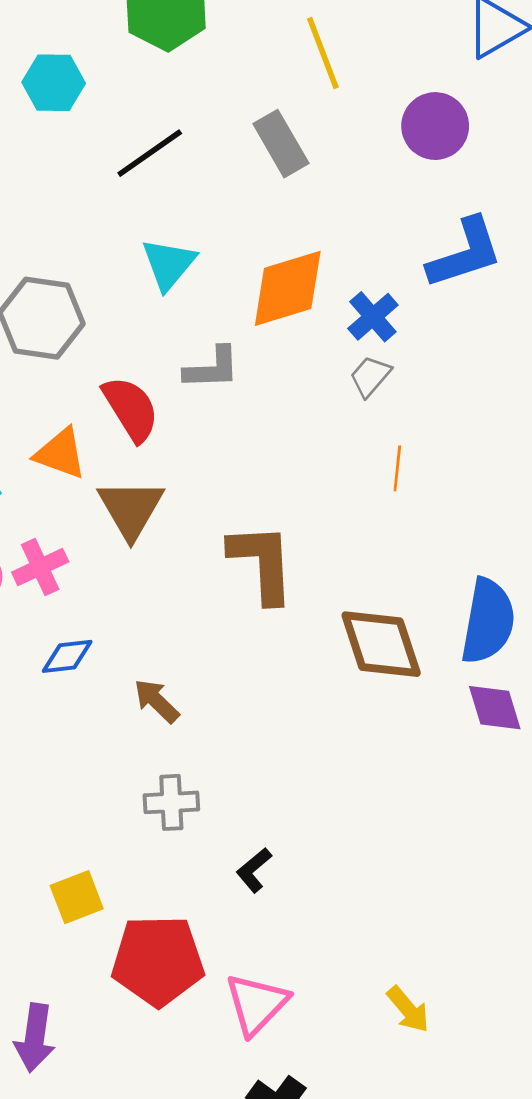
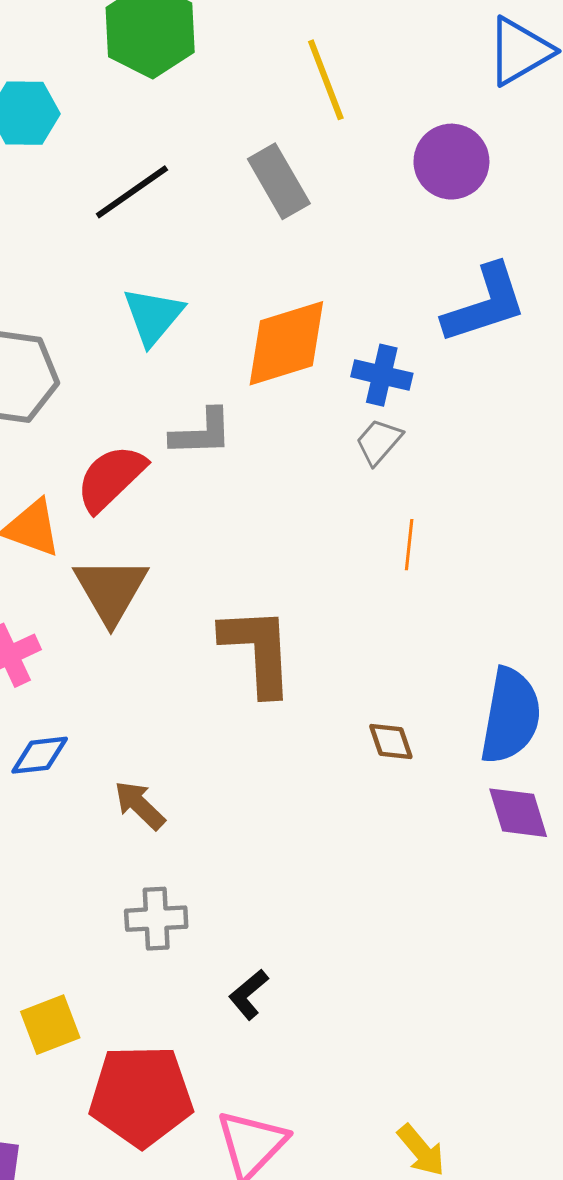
blue cross: (373, 317) -> (382, 375), turned -36
red semicircle: (131, 409) -> (111, 478), turned -102
brown diamond: (381, 644) -> (391, 742), size x0.5

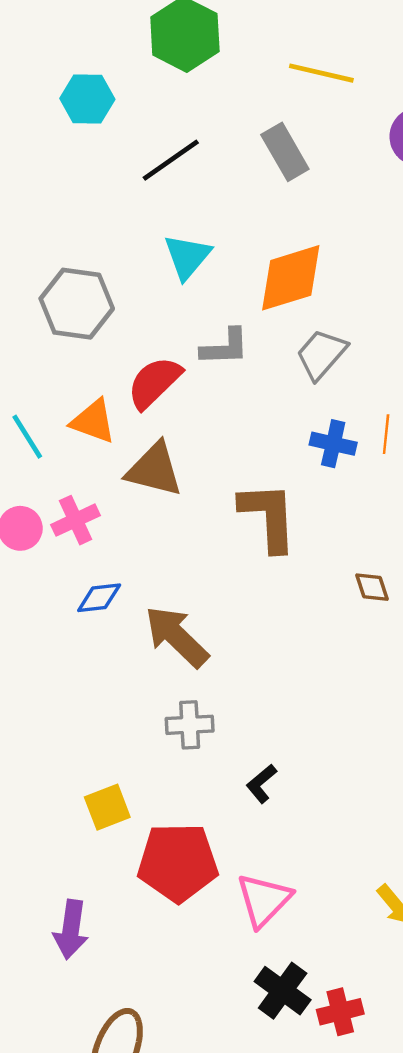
yellow line: (326, 80) -> (321, 73), turned -56
blue cross: (382, 375) -> (333, 444), moved
gray trapezoid: (379, 442) -> (321, 354), moved, size x1.4
brown triangle: (111, 590) -> (154, 470), turned -46
brown arrow: (140, 805) -> (177, 637), size x1.6

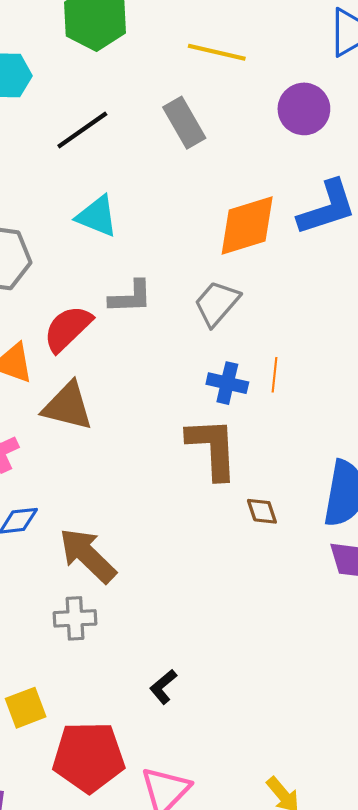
cyan triangle: (187, 257) -> (97, 216), turned -48
orange diamond: (291, 278) -> (247, 226), moved
brown L-shape: (268, 517) -> (213, 448), moved
gray cross: (190, 725) -> (75, 618), moved

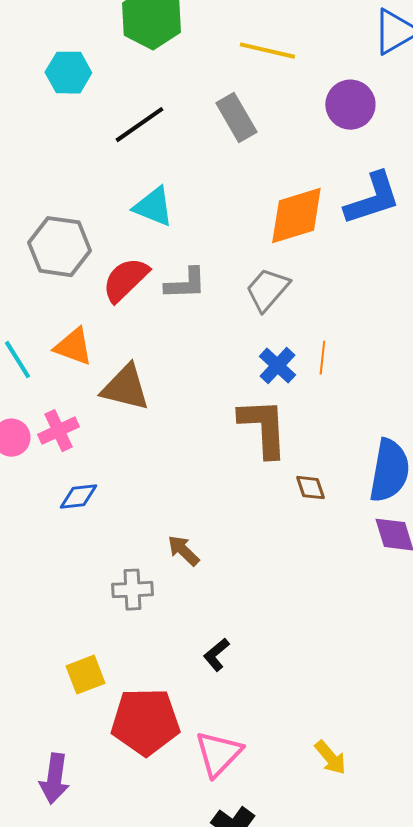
red semicircle: (68, 328) -> (125, 280), moved
blue cross: (227, 383) -> (277, 366), turned 30
brown arrow: (88, 555) -> (183, 551), moved, size x0.6

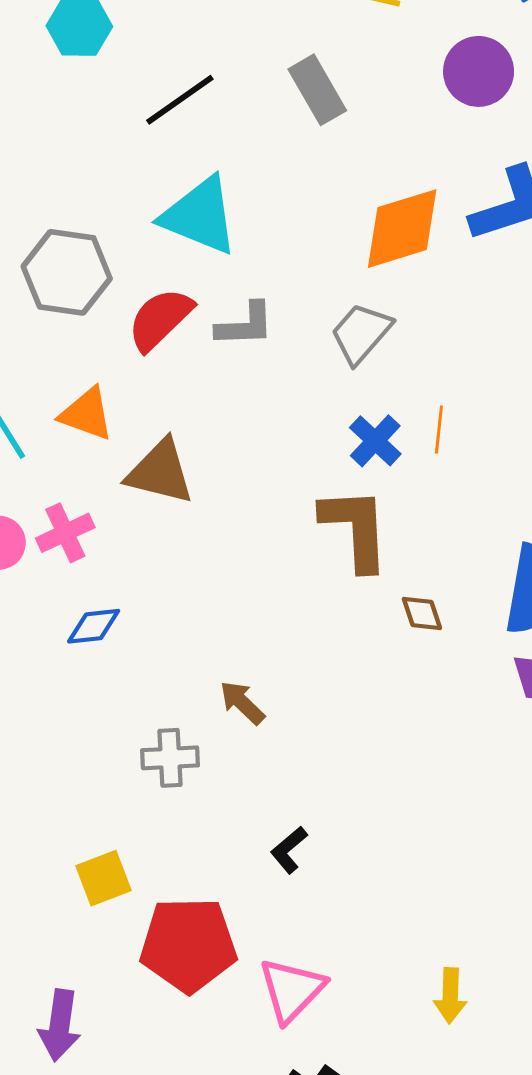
cyan triangle: (153, 207) -> (200, 216), size x1.4
yellow arrow: (330, 758) -> (450, 996), turned 42

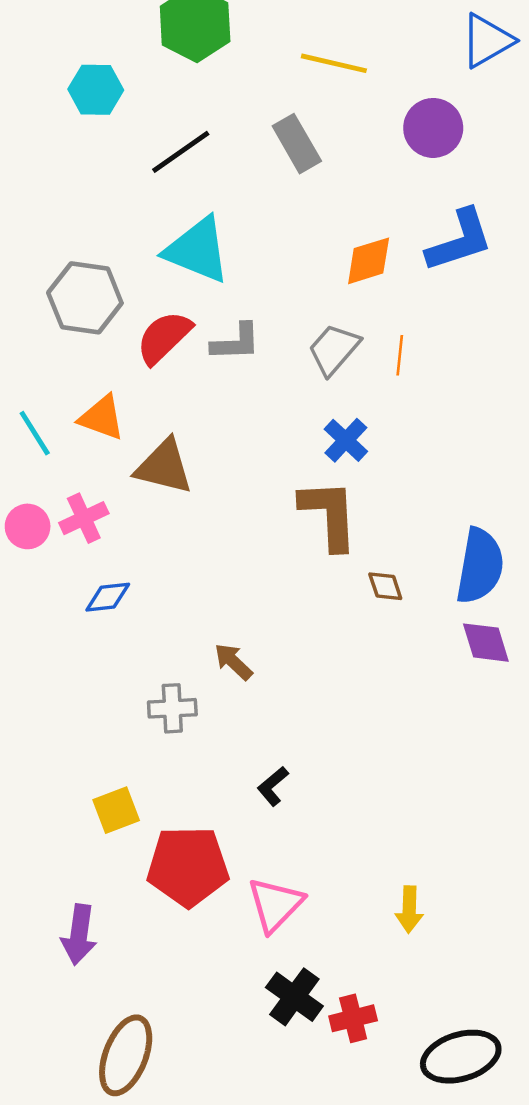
orange diamond: (402, 229) -> (369, 261), size x0.7
orange line: (439, 429) -> (400, 355), moved

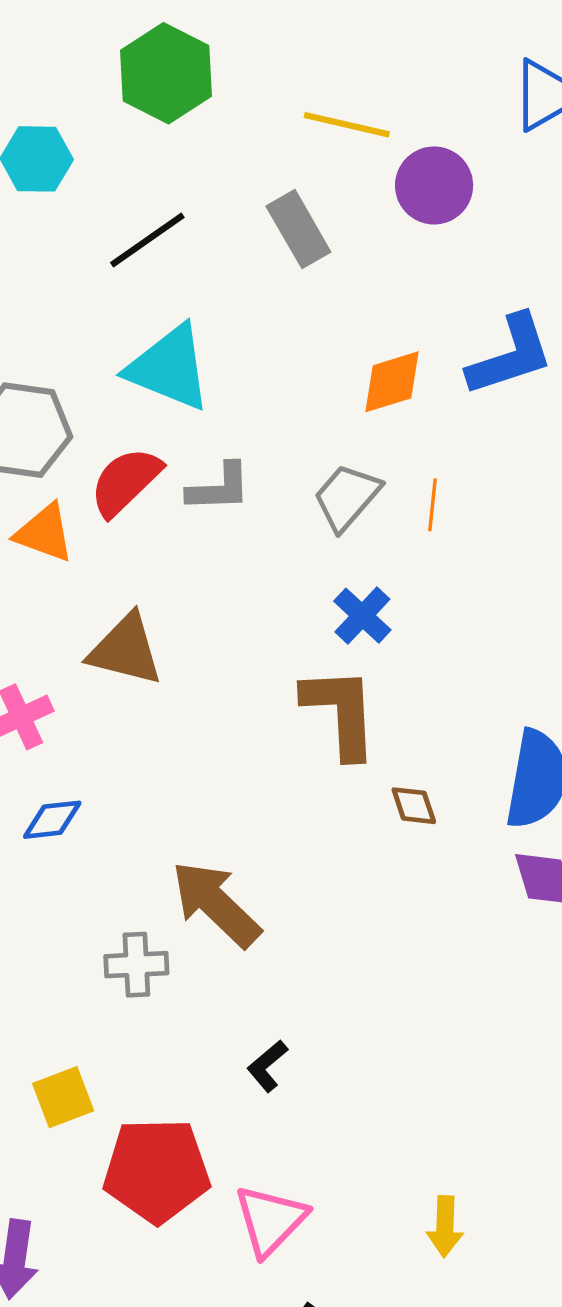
purple circle: (433, 128) -> (434, 185), moved
orange triangle: (102, 418) -> (44, 533), moved
brown arrow: (233, 662) -> (216, 904), size x1.8

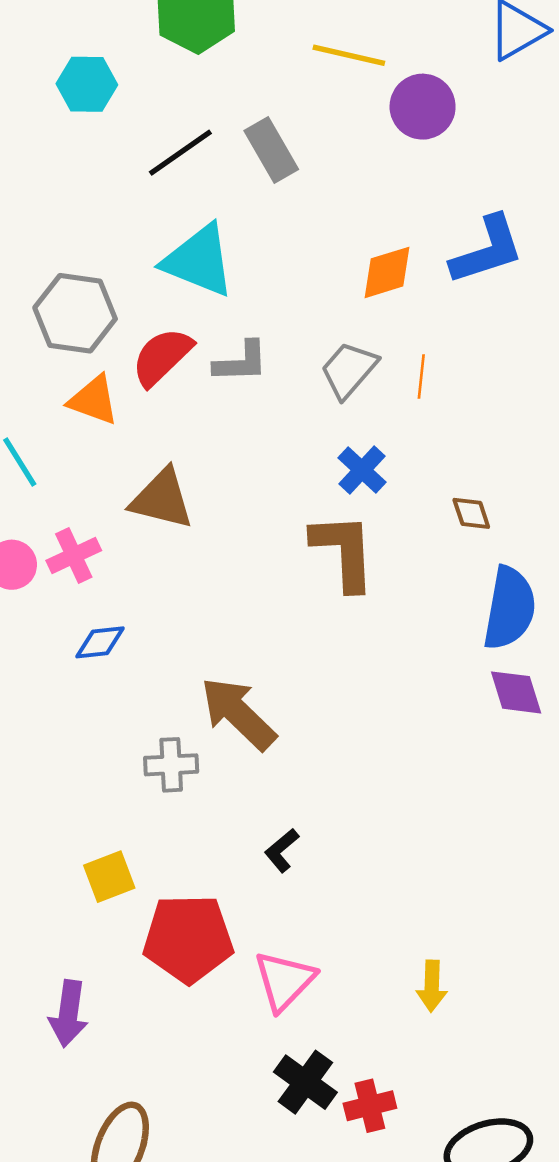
gray rectangle: (298, 229) -> (271, 150), moved
brown diamond: (414, 806) -> (471, 513), moved

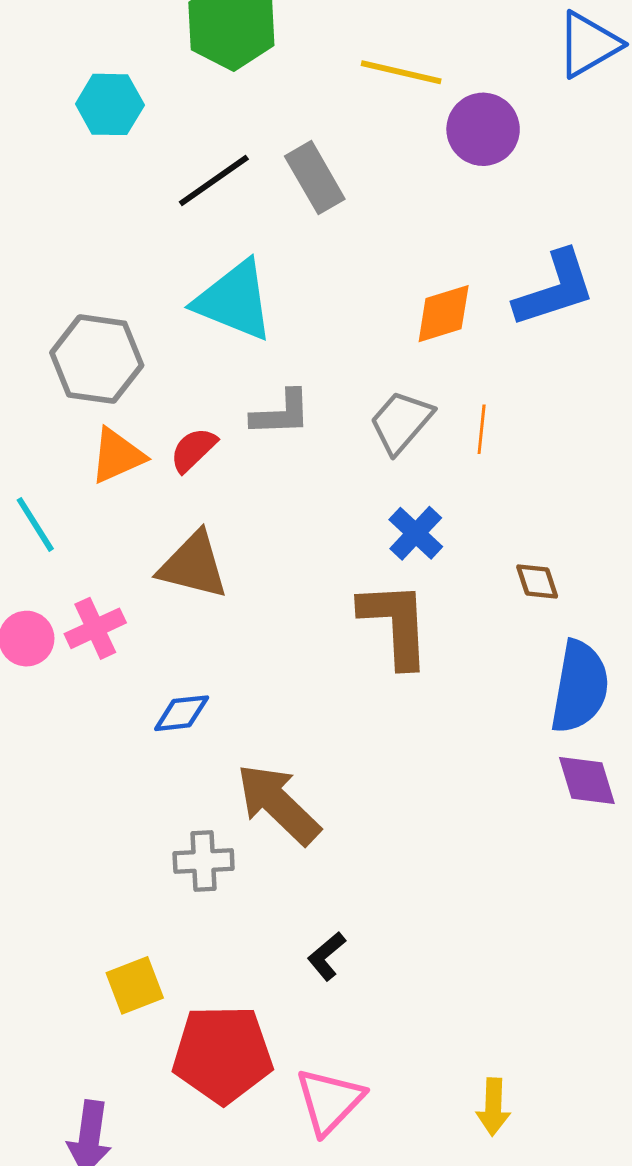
red semicircle: (162, 357) -> (193, 450), moved, size x0.7
orange triangle: (93, 400) -> (117, 456), turned -44
blue diamond: (100, 642) -> (182, 713), moved

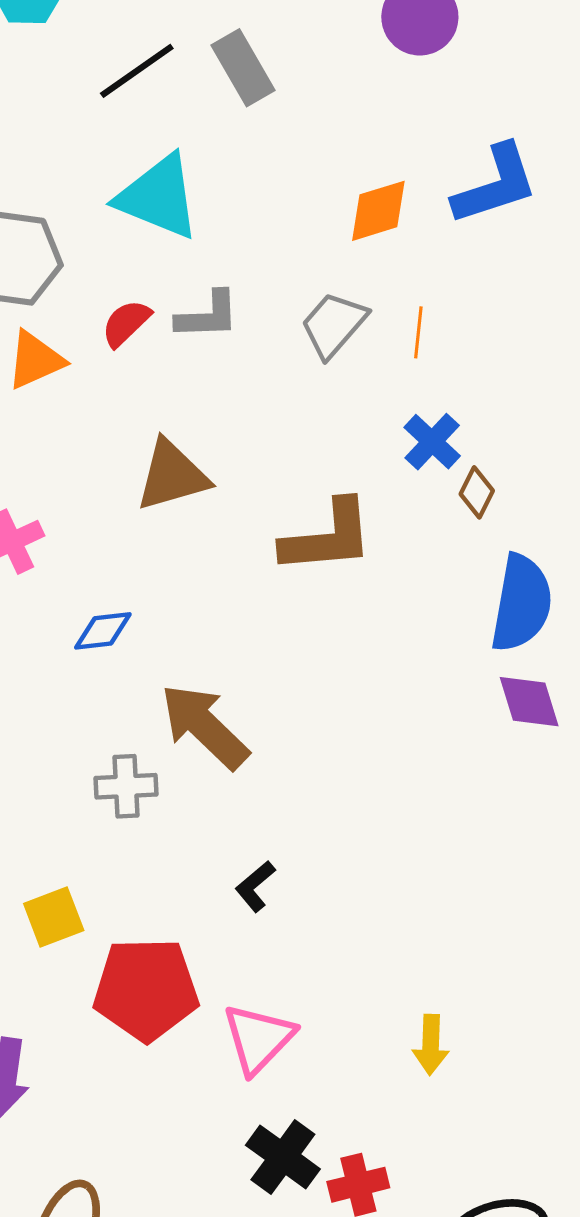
red semicircle: (193, 450) -> (126, 323), moved
blue cross: (416, 533) -> (432, 442), moved
brown triangle: (193, 565) -> (172, 475), moved, turned -30
brown diamond: (537, 581) -> (477, 492), turned 45
brown L-shape: (395, 624) -> (328, 537), turned 88

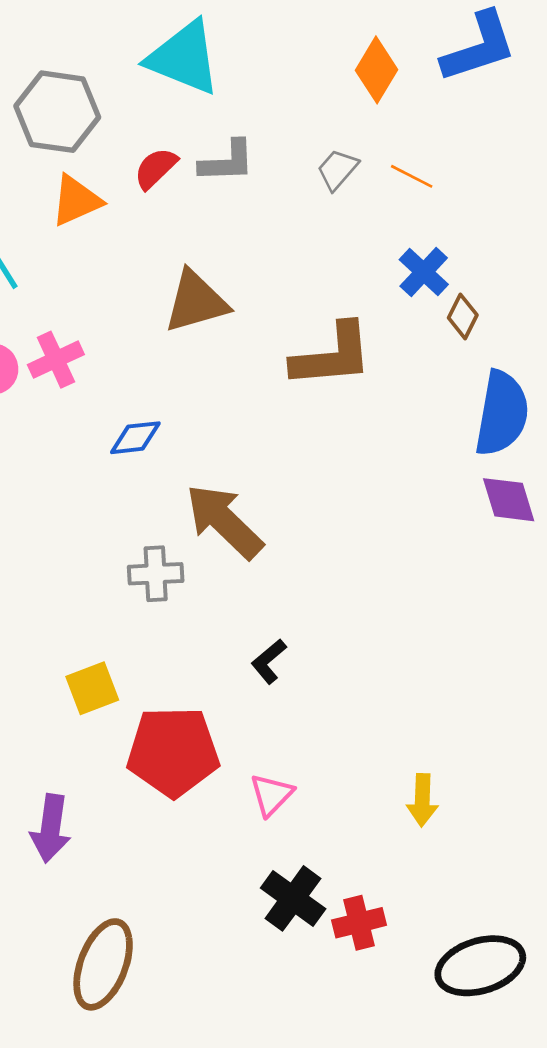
orange diamond: (378, 211) -> (377, 70), turned -42
gray trapezoid: (334, 325) -> (337, 170), size x0.7
orange line: (418, 332) -> (412, 176), turned -69
pink triangle: (258, 1039) -> (271, 795), size x0.7

